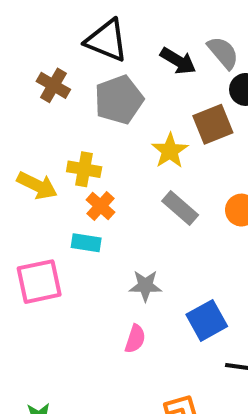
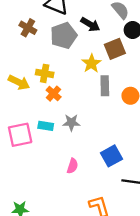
black arrow: (178, 61) -> (90, 24), moved
gray rectangle: (180, 208) -> (105, 86), moved, turned 48
cyan rectangle: (86, 243) -> (46, 126), moved
gray star: (145, 286) -> (71, 122), moved

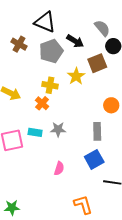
yellow cross: (45, 73) -> (50, 85), moved
gray rectangle: (105, 86) -> (97, 131), moved

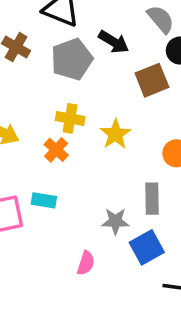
yellow star: (76, 76) -> (115, 134), moved
gray star: (58, 129) -> (115, 221), moved

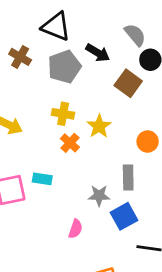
brown square: (152, 80) -> (128, 83), turned -32
orange cross: (56, 150) -> (70, 143), moved

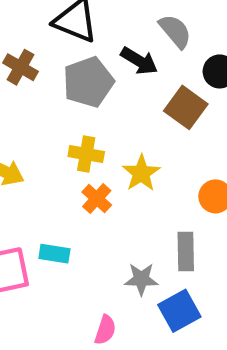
gray semicircle: (135, 35) -> (175, 31), moved

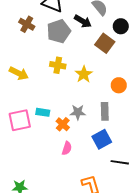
orange cross: (97, 199) -> (63, 124), moved
gray star: (141, 279) -> (78, 112), moved

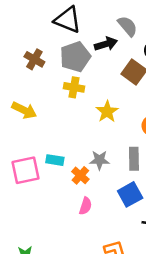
black arrow: (83, 21) -> (106, 44), turned -48
brown cross: (27, 24) -> (34, 59), moved
yellow cross: (58, 65) -> (74, 87), moved

